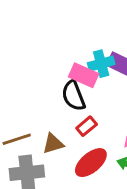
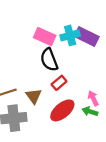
pink rectangle: (84, 75) -> (45, 37), moved
brown triangle: (53, 144) -> (34, 96), turned -49

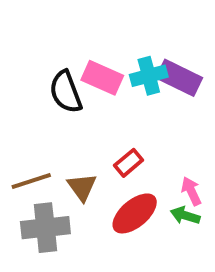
black semicircle: (49, 60) -> (66, 92), moved

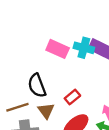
cyan cross: (149, 76) -> (84, 48), turned 30
black semicircle: (66, 92) -> (37, 86), moved

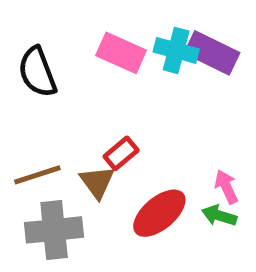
black semicircle: (37, 86) -> (37, 72), moved
red rectangle: (72, 97) -> (121, 153), moved

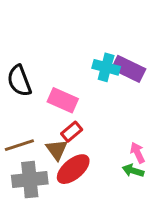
pink rectangle: (121, 53) -> (63, 100), moved
red ellipse: (159, 213) -> (73, 169), moved

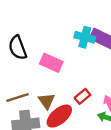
red rectangle: (72, 132) -> (82, 96), moved

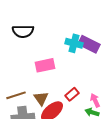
black semicircle: (18, 48) -> (23, 31), moved, turned -70
pink rectangle: (51, 63) -> (45, 65), turned -36

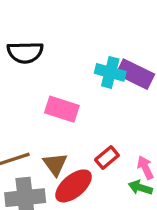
pink rectangle: (45, 65) -> (62, 109), turned 30

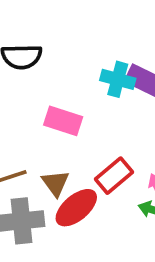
red rectangle: (107, 158) -> (114, 176), size x1.4

